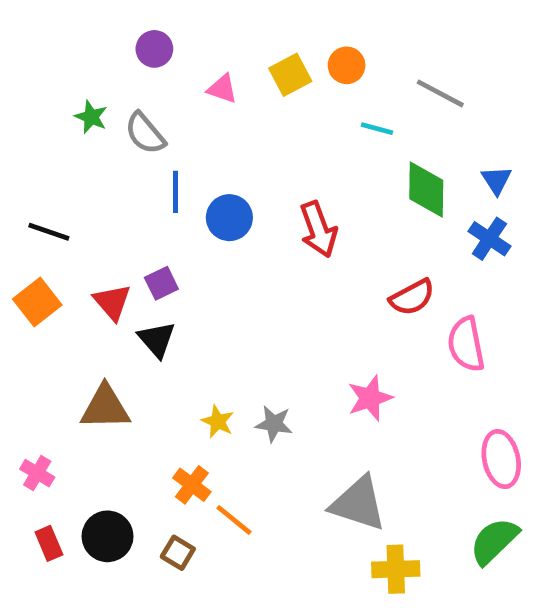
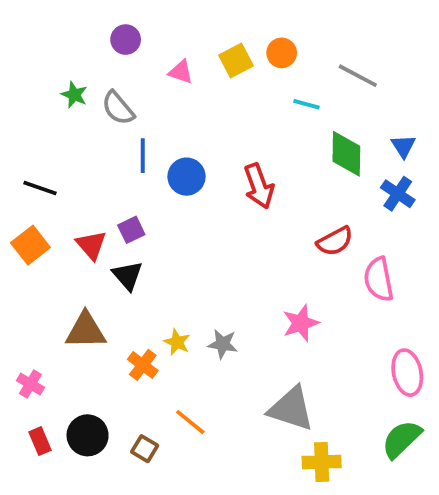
orange cross: (192, 485) -> (143, 365), moved

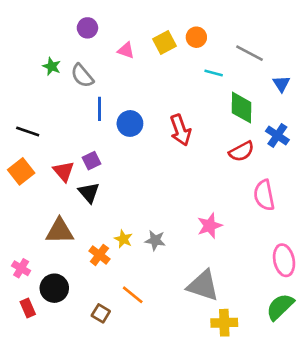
blue triangle: (403, 146) -> (281, 84), moved
red semicircle: (335, 241) -> (242, 151), moved
black circle: (88, 435) -> (54, 288), moved

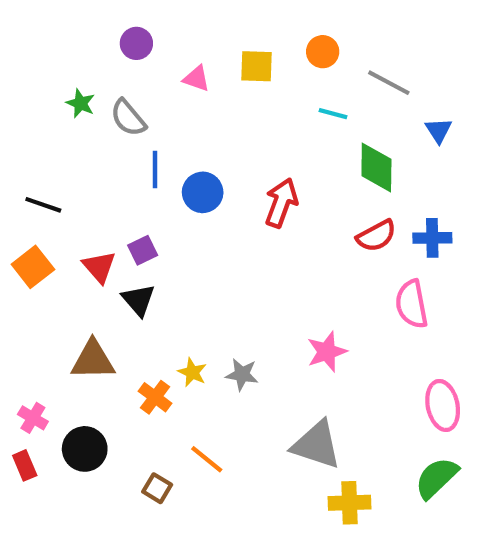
orange circle: (196, 37) -> (323, 52), moved
yellow square: (164, 42) -> (256, 66), turned 30
red arrow: (180, 130) -> (281, 203), turned -140
blue cross: (277, 135) -> (432, 238), moved, turned -35
red rectangle: (28, 308) -> (25, 465), moved

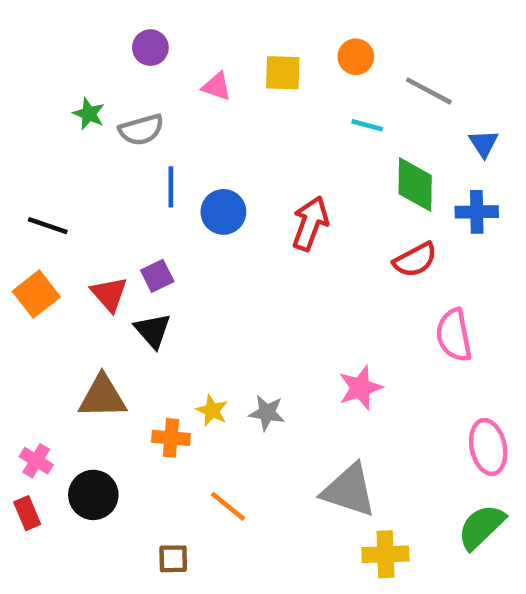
gray semicircle: (128, 118) -> (141, 130), turned -66
blue cross: (432, 238) -> (477, 212), moved
orange cross: (155, 397) -> (171, 438), turned -32
brown square: (157, 488) -> (173, 559), moved, turned -32

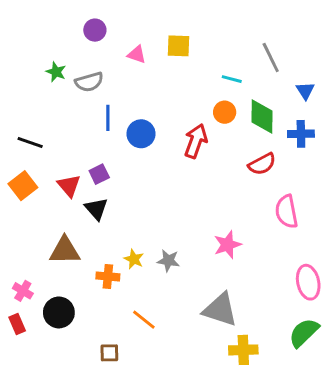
orange circle: (356, 57) -> (225, 112), moved
gray line: (429, 91) -> (271, 57), turned 36

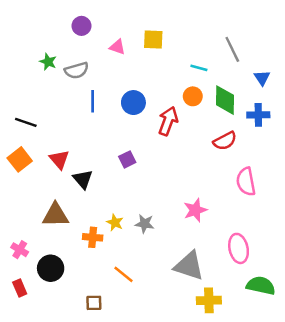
blue circle: (141, 134) -> (133, 103), moved
purple square: (99, 174) -> (127, 159), moved
pink ellipse: (308, 282) -> (239, 248), moved
red rectangle: (17, 324) -> (20, 288), moved
green semicircle: (304, 333) -> (261, 286), turned 56

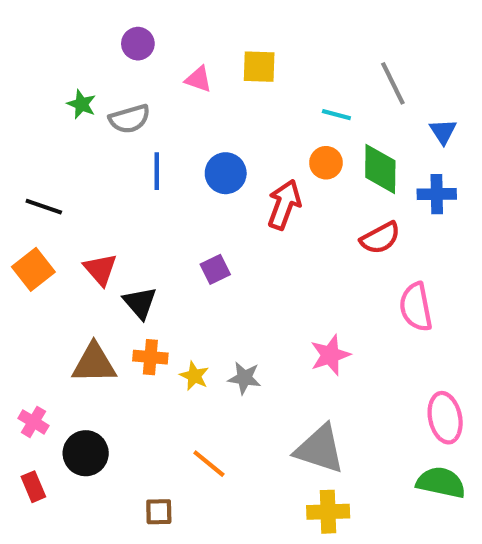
orange cross: (93, 237) -> (150, 357), moved
pink ellipse: (239, 248) -> (445, 418), moved
yellow cross: (209, 300) -> (328, 512), moved

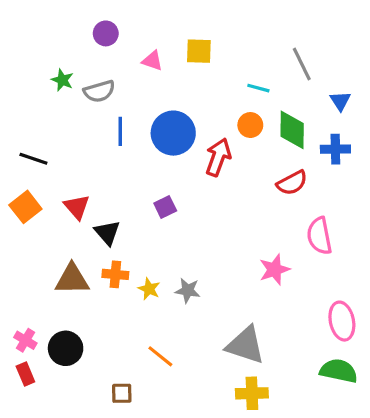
blue circle: (226, 173) -> (173, 133), size x1.4
pink star: (330, 355) -> (274, 270), moved
pink cross: (33, 422) -> (25, 340), moved

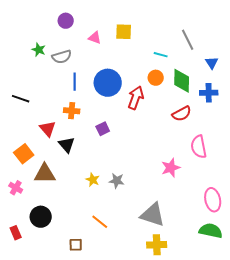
orange square: (25, 207) -> (24, 154), moved
orange cross: (115, 274) -> (72, 111), moved
pink cross: (25, 340) -> (16, 188), moved

